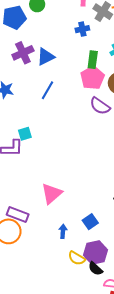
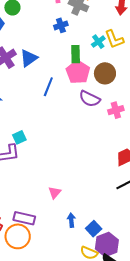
blue line: (47, 90) -> (48, 87), moved
pink triangle: (52, 194) -> (55, 193), size x0.6
blue square: (90, 222) -> (94, 229), moved
blue arrow: (63, 231) -> (71, 220), moved

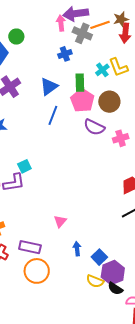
blue triangle: (29, 58) -> (49, 87), moved
orange circle: (18, 236) -> (37, 271), moved

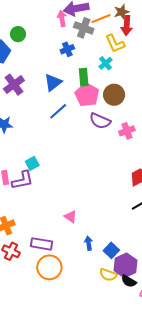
yellow L-shape: (118, 67) -> (115, 44), moved
blue line: (53, 115) -> (58, 111), turned 30
pink triangle: (60, 221) -> (70, 217), turned -32

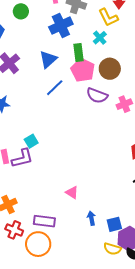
green circle: (18, 34) -> (21, 11), moved
blue cross: (67, 49) -> (61, 25), size x1.6
blue square: (111, 250) -> (114, 224), turned 35
orange circle: (49, 267) -> (38, 244), moved

